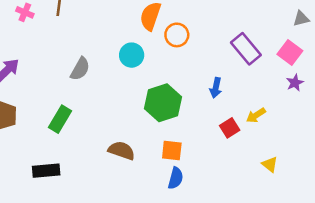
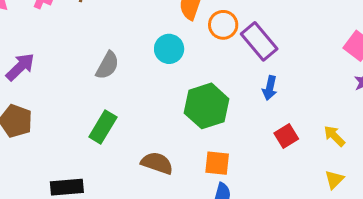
purple rectangle: (246, 49) -> (259, 41), moved
yellow arrow: (256, 115) -> (334, 136), moved, turned 78
green rectangle: (60, 119) -> (103, 127), moved
yellow triangle: (270, 164) -> (334, 180), turned 36

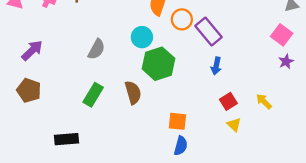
green hexagon: (207, 106) -> (159, 64), moved
brown semicircle: (157, 163) -> (133, 93), moved, turned 55
yellow triangle: (334, 180) -> (234, 125), moved, turned -32

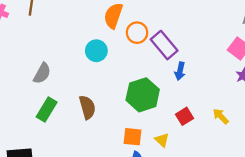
gray semicircle: (96, 49) -> (42, 73), moved
green hexagon: (159, 64) -> (143, 95), moved
blue arrow: (216, 66) -> (180, 71), moved
yellow triangle: (234, 125) -> (162, 140), moved

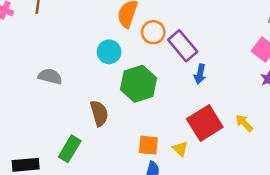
gray semicircle: (42, 73) -> (50, 76), turned -105
green hexagon: (143, 95) -> (139, 84), moved
green rectangle: (47, 110) -> (70, 149), moved
red square: (185, 116) -> (205, 123), size x1.8

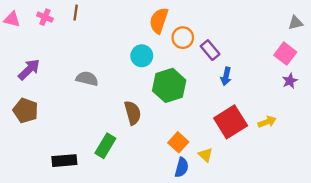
purple rectangle: (183, 46) -> (210, 50), size x0.7
yellow arrow: (244, 123) -> (267, 122), turned 114
orange square: (148, 145) -> (178, 142), turned 36
yellow triangle: (180, 149) -> (206, 155), moved

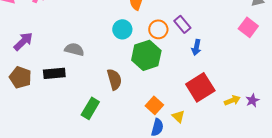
orange circle: (183, 38) -> (158, 29), moved
purple star: (290, 81) -> (252, 100), moved
yellow arrow: (267, 122) -> (232, 100), moved
black rectangle: (64, 161) -> (54, 73), moved

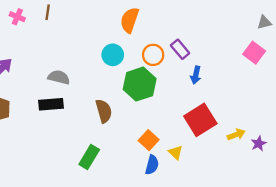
black rectangle: (54, 73) -> (51, 104), moved
purple star: (252, 100) -> (259, 144), moved
green rectangle: (90, 108) -> (89, 157), moved

